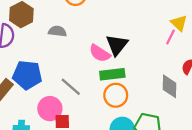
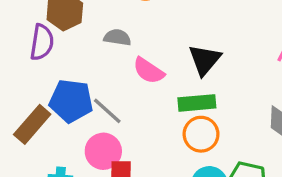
pink semicircle: (100, 53) -> (149, 71), moved
gray line: (71, 87) -> (107, 111), moved

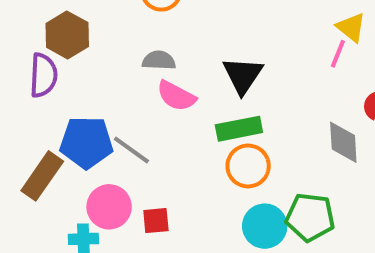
gray semicircle: (117, 37) -> (159, 60), moved
pink circle: (103, 151) -> (109, 207), moved

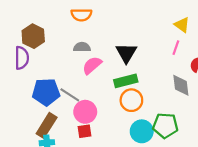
pink line: (338, 54) -> (176, 48), moved
pink semicircle: (176, 96) -> (92, 65), turned 114
brown rectangle: (42, 176) -> (47, 125), moved
pink circle: (109, 207) -> (85, 112), moved

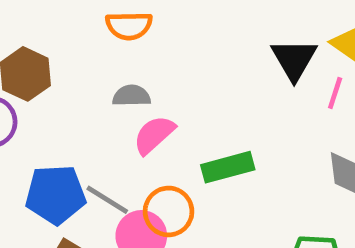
black triangle: (126, 53) -> (294, 59), moved
orange circle: (131, 100) -> (169, 211), moved

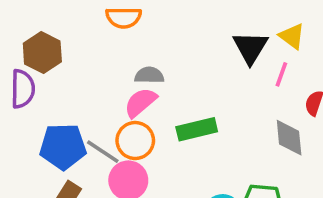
gray semicircle: (132, 96) -> (149, 75), moved
orange circle: (169, 211) -> (135, 141), moved

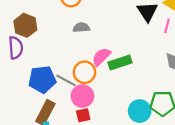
gray semicircle: (149, 75) -> (81, 28), moved
pink semicircle: (140, 102) -> (101, 57), moved

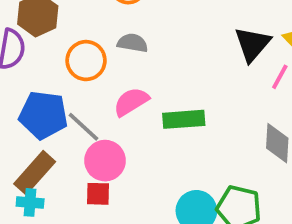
pink semicircle: (101, 57) -> (131, 102), moved
orange circle: (84, 72) -> (86, 61), moved

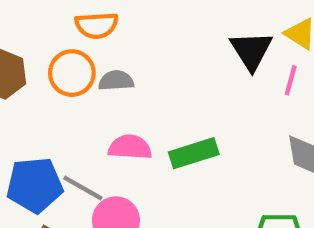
orange circle: (86, 61) -> (72, 73), moved
pink semicircle: (131, 102) -> (130, 147), turned 48

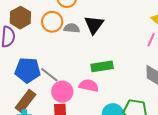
black triangle: (251, 51) -> (94, 25), moved
pink semicircle: (130, 147) -> (89, 85), moved

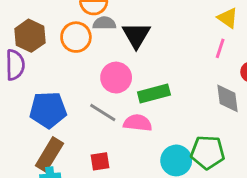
gray semicircle: (72, 28) -> (104, 23), moved
gray line: (49, 75) -> (103, 112), moved
pink circle: (62, 92) -> (116, 78), moved

